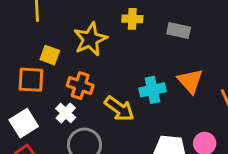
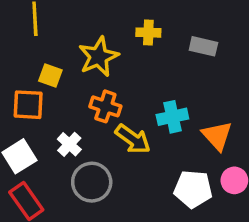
orange triangle: (190, 81) -> (217, 136), moved
orange cross: (80, 85) -> (105, 106), moved

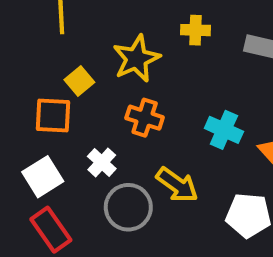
yellow square: (50, 76) -> (79, 81), turned 30
cyan cross: (172, 117) -> (224, 130), turned 36
yellow arrow: (133, 139) -> (177, 185), moved

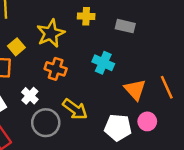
cyan cross: (224, 130) -> (103, 63), moved

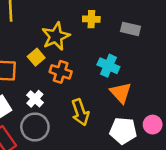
yellow square: (16, 47) -> (36, 57), moved
orange triangle: (135, 90) -> (121, 93), moved
yellow arrow: (75, 109) -> (80, 112), turned 35
gray circle: (46, 123) -> (35, 127), moved

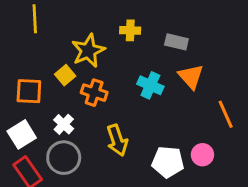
orange triangle: (121, 93) -> (191, 77), moved

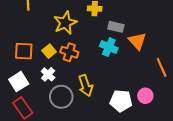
gray rectangle: (176, 42) -> (116, 27), moved
yellow square: (65, 75) -> (49, 51), moved
gray circle: (64, 158) -> (61, 97), moved

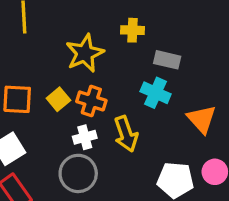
orange triangle: (137, 41) -> (202, 119), moved
white cross: (48, 74) -> (85, 137), moved, turned 32
yellow arrow: (86, 86) -> (126, 134), moved

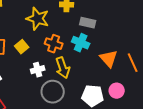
yellow star: (85, 53) -> (38, 19), turned -30
orange cross: (91, 101) -> (54, 44), moved
gray circle: (78, 173) -> (53, 92), moved

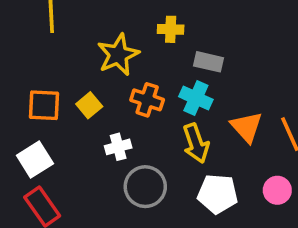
yellow star: (38, 19) -> (118, 55), turned 30
yellow arrow: (63, 68) -> (196, 143), moved
pink circle: (117, 91) -> (277, 190), moved

